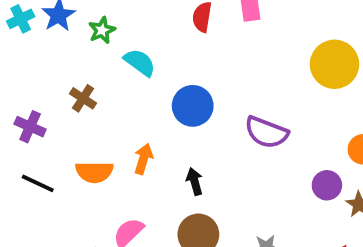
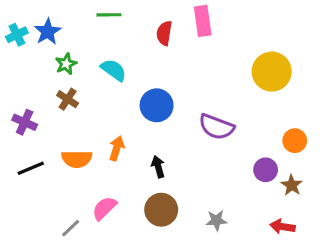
green star: (102, 30) -> (66, 64), moved
black line: (38, 183) -> (31, 168), turned -48

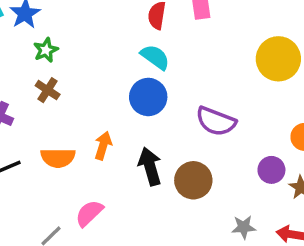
cyan semicircle: (114, 70) -> (155, 57), moved
black arrow: (158, 167) -> (150, 166), size x1.5
brown circle: (161, 210) -> (193, 180), moved
gray star: (216, 220) -> (244, 227), moved

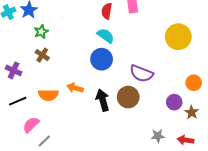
orange arrow: (103, 146) -> (75, 88), turned -91
brown circle: (193, 180) -> (128, 97), moved
pink semicircle: (89, 213) -> (31, 125), moved

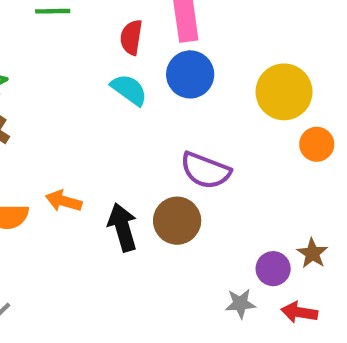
blue circle: (102, 59) -> (190, 74), moved
orange circle: (194, 83) -> (317, 144), moved
purple circle: (174, 102) -> (273, 269), moved

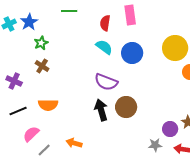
blue circle: (190, 74) -> (132, 53), moved
purple semicircle: (205, 170) -> (106, 82), moved
orange arrow: (64, 201) -> (74, 143), moved

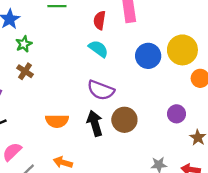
blue circle: (132, 53) -> (148, 56), moved
orange semicircle: (48, 105) -> (57, 121), moved
purple circle: (170, 129) -> (177, 114), moved

